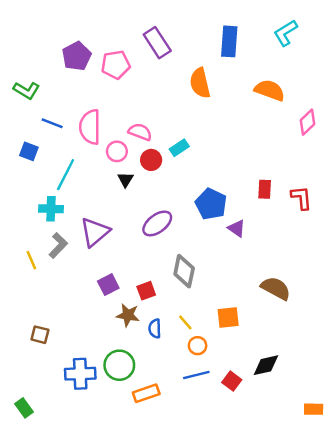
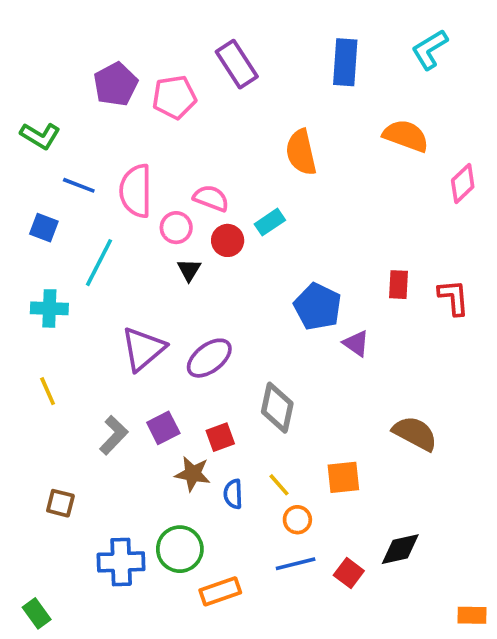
orange semicircle: (200, 83) -> (301, 152), moved
cyan cross: (51, 209) -> (49, 308), moved
purple ellipse: (157, 223) -> (209, 358), moved
gray L-shape: (58, 245) -> (114, 435), moved

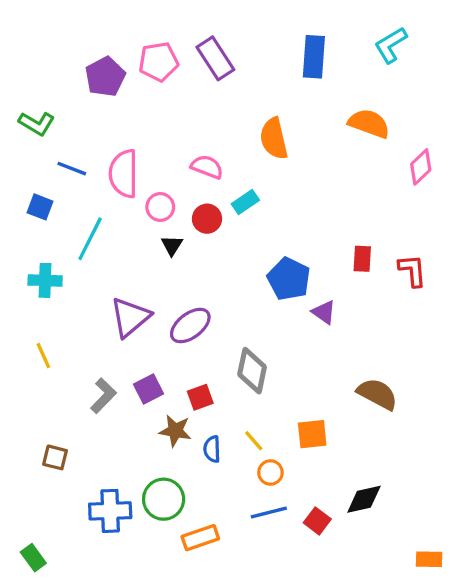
pink pentagon: (174, 97) -> (159, 62), moved
pink semicircle: (211, 198) -> (207, 167), moved

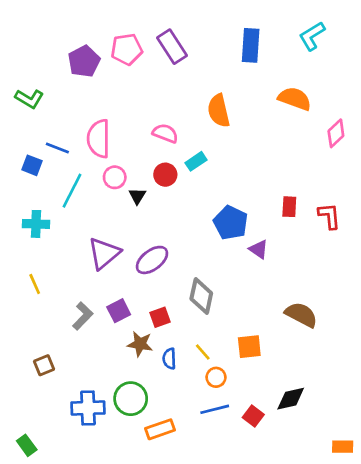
blue line: (72, 169) -> (57, 148), moved
pink circle: (160, 207) -> (115, 177), moved
brown square: (55, 457) -> (44, 365), turned -36

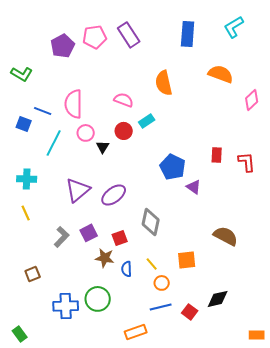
cyan cross: (36, 224) -> (27, 179), moved
orange rectangle: (160, 429) -> (136, 332), moved

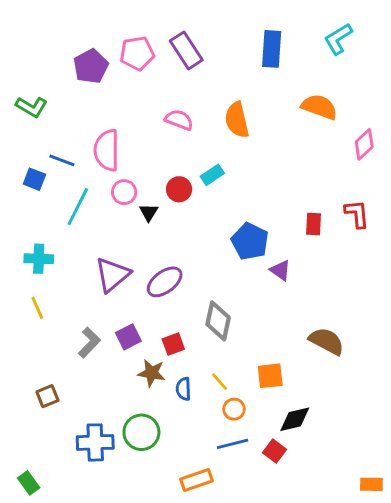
pink semicircle: (124, 100) -> (179, 120), moved
red L-shape: (247, 162) -> (357, 214), moved
black diamond: (218, 299) -> (295, 419), moved

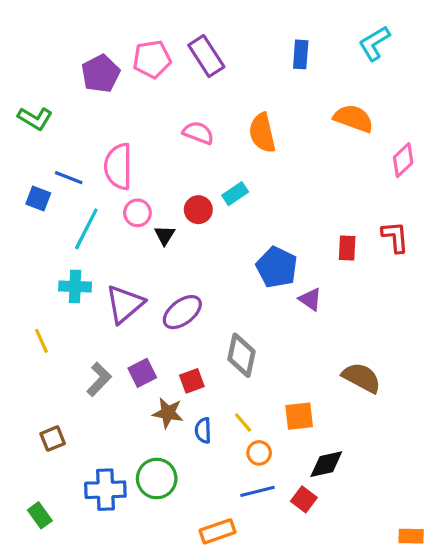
blue rectangle: (272, 49) -> (301, 54), size x0.7
cyan cross: (39, 259) -> (75, 286), moved
green rectangle: (29, 483) -> (40, 515), moved

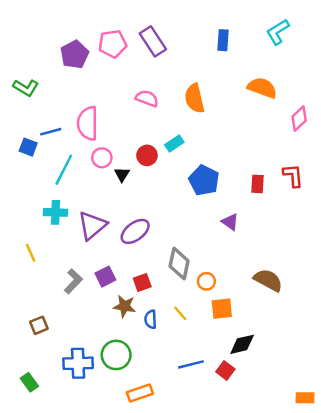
blue line: (69, 178) -> (51, 132), turned -36
blue pentagon: (277, 267) -> (204, 180), moved
orange circle: (259, 453) -> (206, 281), moved
orange rectangle: (217, 531) -> (140, 393), moved

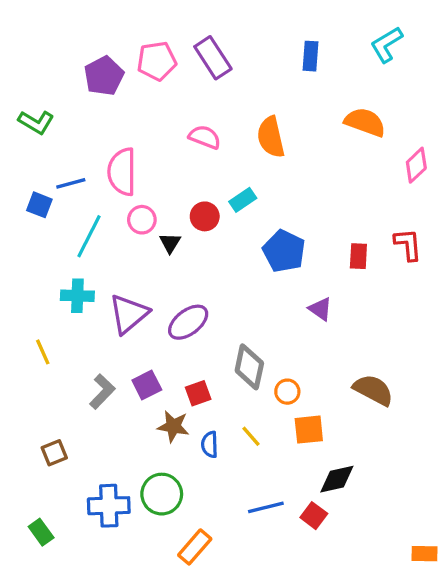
orange rectangle: (140, 393) -> (195, 547), turned -30

